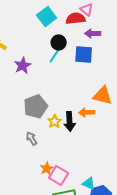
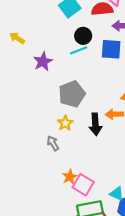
cyan line: (55, 55) -> (79, 50), turned 35
gray pentagon: (36, 106) -> (72, 94), moved
yellow star: (55, 121) -> (65, 123), moved

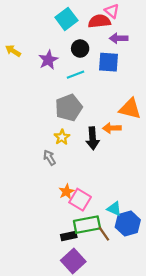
cyan line: (79, 50) -> (76, 75), moved
purple star: (43, 62) -> (48, 60), moved

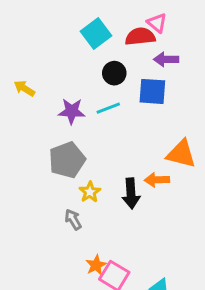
yellow arrow: (13, 51) -> (24, 88), moved
purple star: (48, 60) -> (72, 111), moved, turned 30
gray pentagon: (69, 108) -> (67, 160), moved

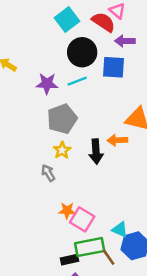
red semicircle: (140, 37) -> (104, 22), turned 40
black circle: (114, 73) -> (82, 52), size x1.5
gray pentagon: (67, 160) -> (62, 119), moved
orange star: (96, 265) -> (67, 211), turned 30

